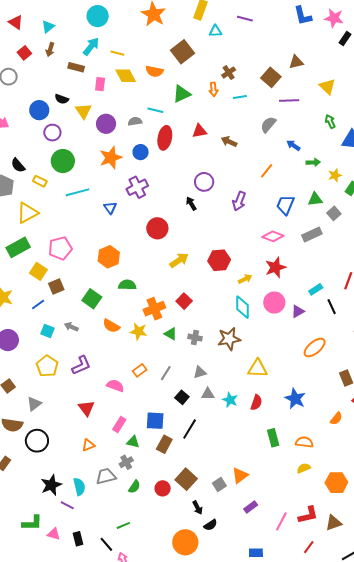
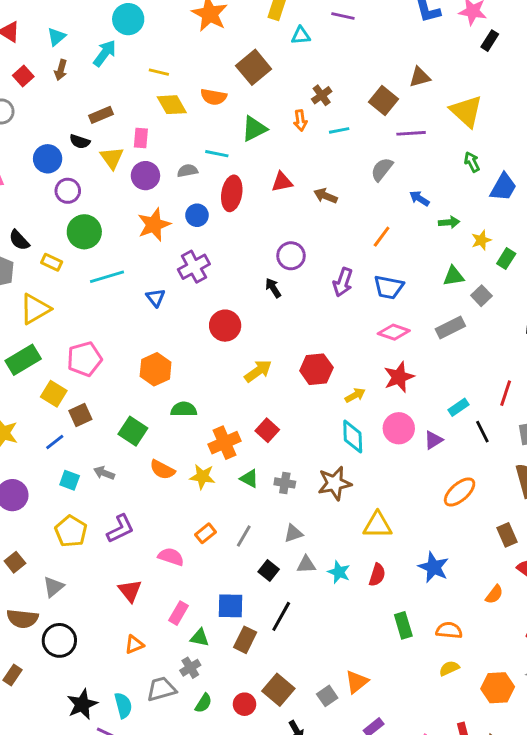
cyan arrow: (91, 46) -> (105, 53), moved
brown rectangle: (76, 67) -> (101, 115), moved, turned -35
pink rectangle: (100, 84) -> (141, 138), moved
yellow triangle: (327, 87) -> (466, 111), size x1.4
blue trapezoid: (285, 205) -> (389, 287), moved, turned -100

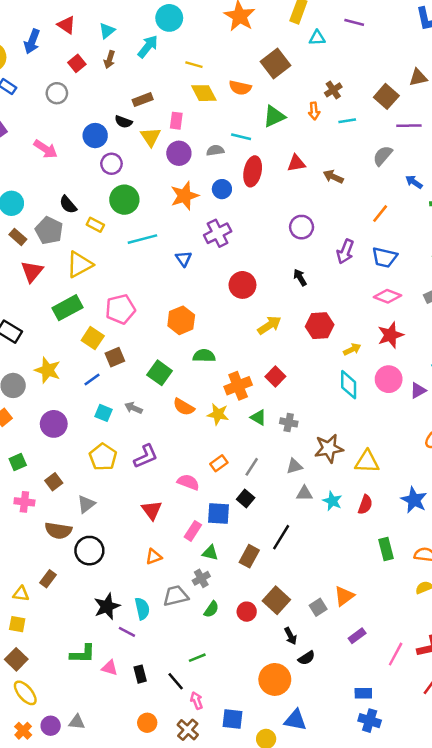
black arrow: (273, 288) -> (300, 277), moved
brown star: (335, 483) -> (329, 448), moved
black square: (269, 571) -> (246, 499), moved
blue square: (231, 606) -> (219, 514), moved

